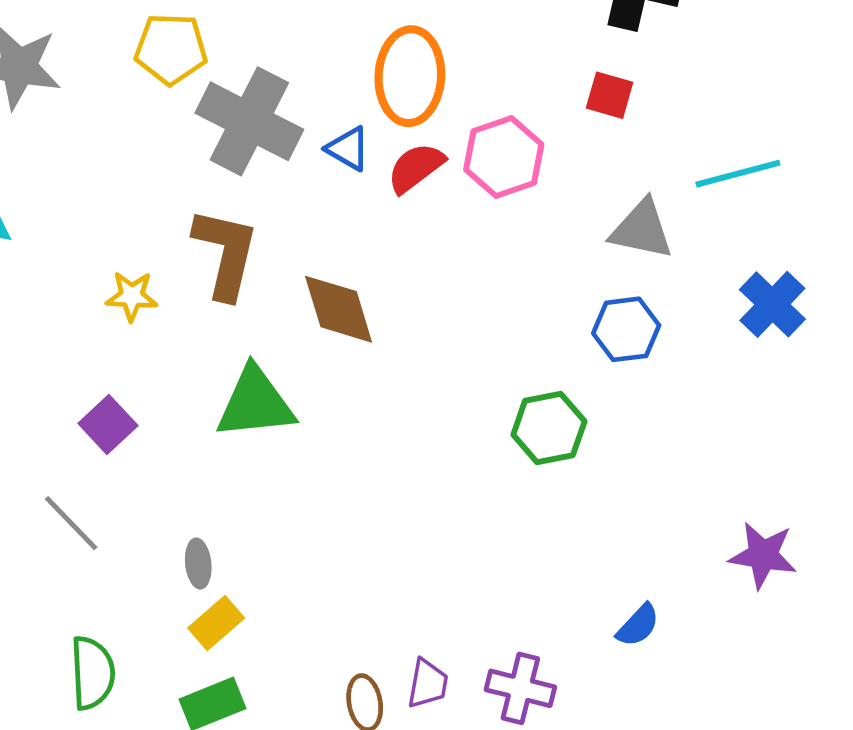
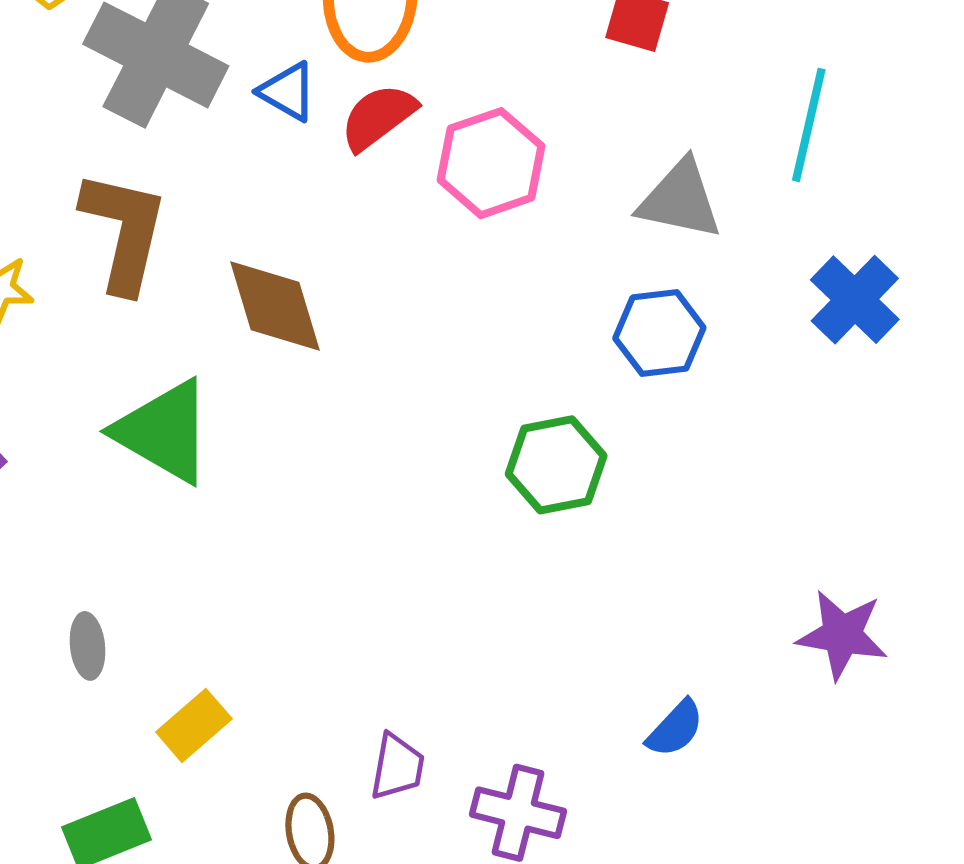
pink hexagon: (504, 157) -> (491, 163), moved
cyan line: (738, 174) -> (809, 125), turned -62
green triangle: (255, 403) -> (164, 431), turned 36
yellow rectangle: (216, 623) -> (194, 725), moved
purple trapezoid: (428, 684) -> (397, 767), moved

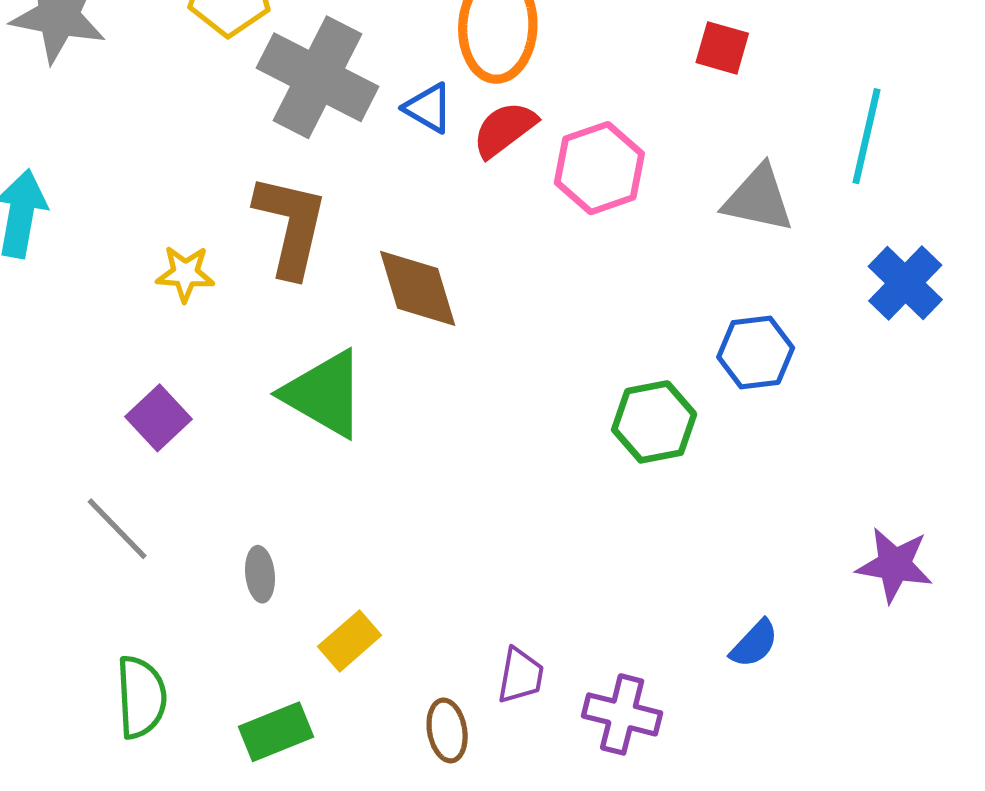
blue hexagon: (659, 333) -> (756, 352), moved

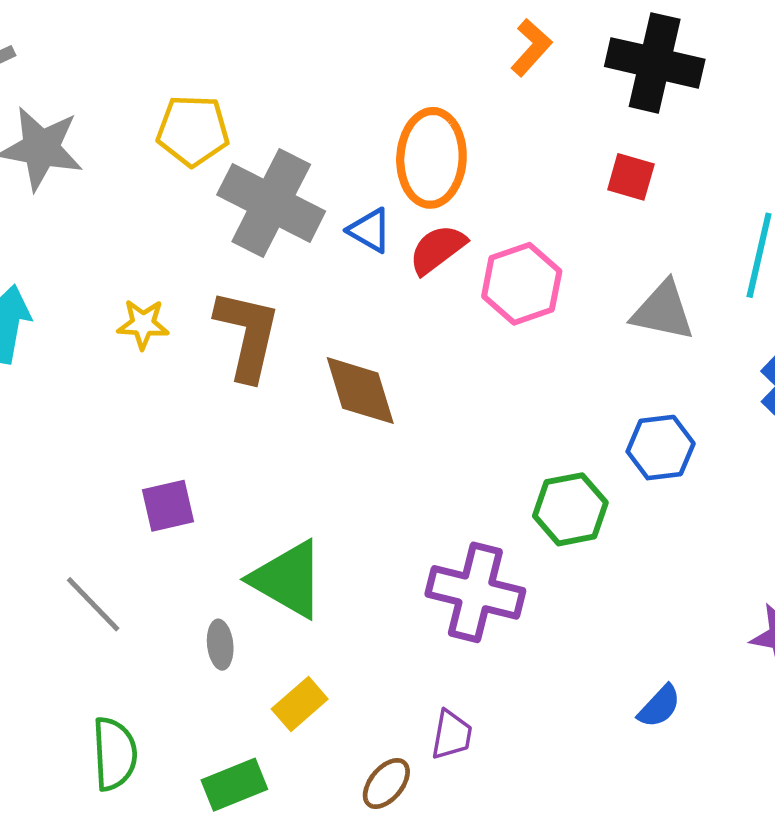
yellow star: (185, 274) -> (143, 324), moved
green triangle: (324, 394) -> (288, 579), moved
purple square: (159, 418) -> (168, 506), moved, turned 30
purple cross: (622, 714) -> (475, 592), moved, size x1.4
brown ellipse: (447, 730) -> (386, 783), turned 50

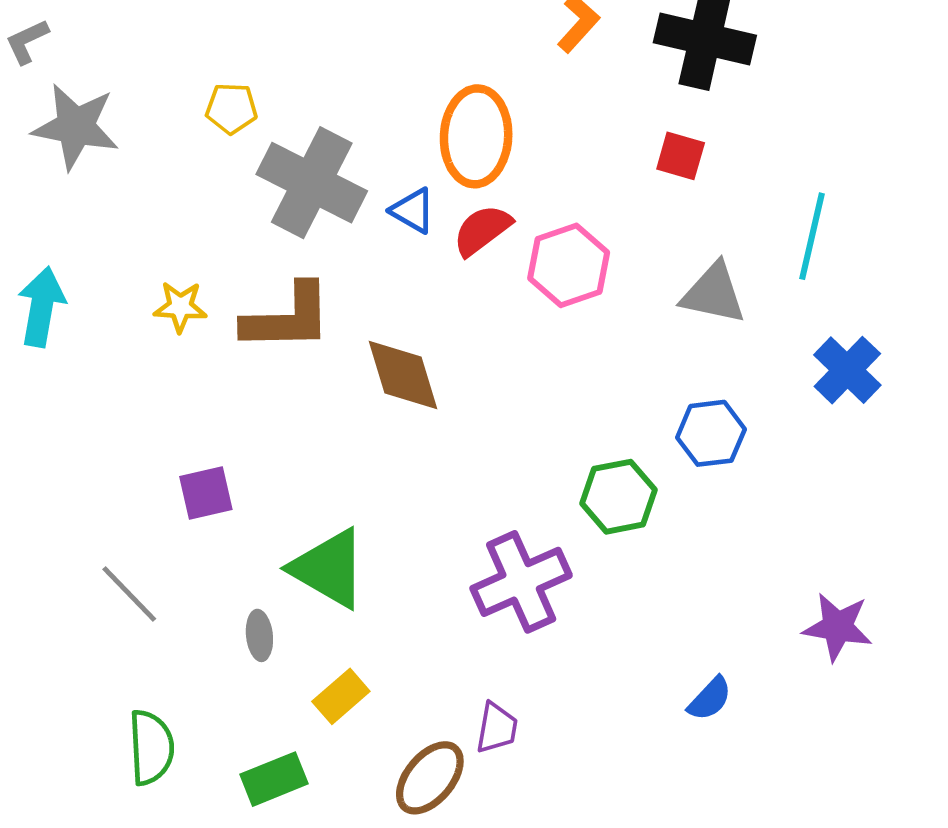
yellow pentagon: (193, 131) -> (231, 108), size x0.7
brown L-shape: (247, 335) -> (287, 318), turned 76
purple cross: (475, 592) -> (521, 582), turned -38
brown ellipse: (386, 783) -> (430, 778), size x1.4

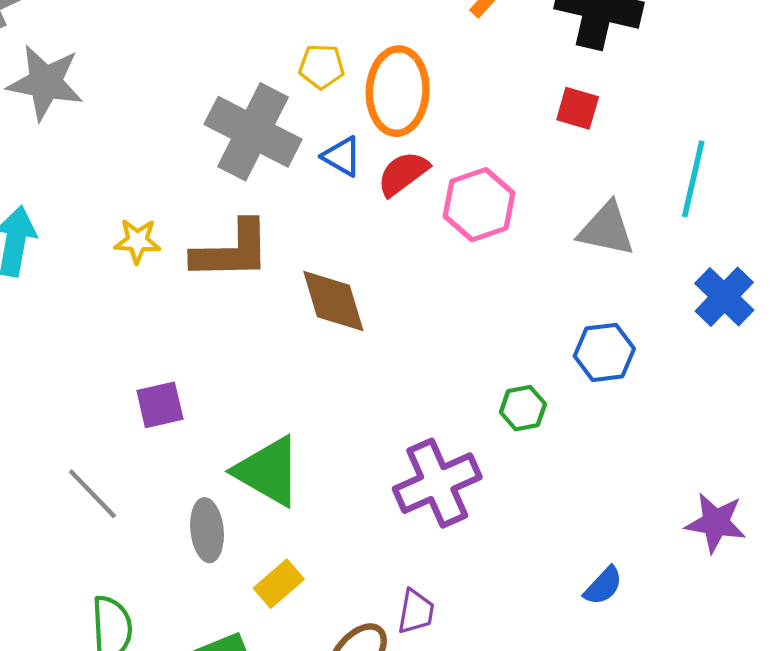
yellow pentagon: (231, 108) -> (322, 66), moved
green hexagon: (618, 497) -> (523, 408), size x0.7
gray ellipse: (259, 635) -> (207, 530), size x1.4

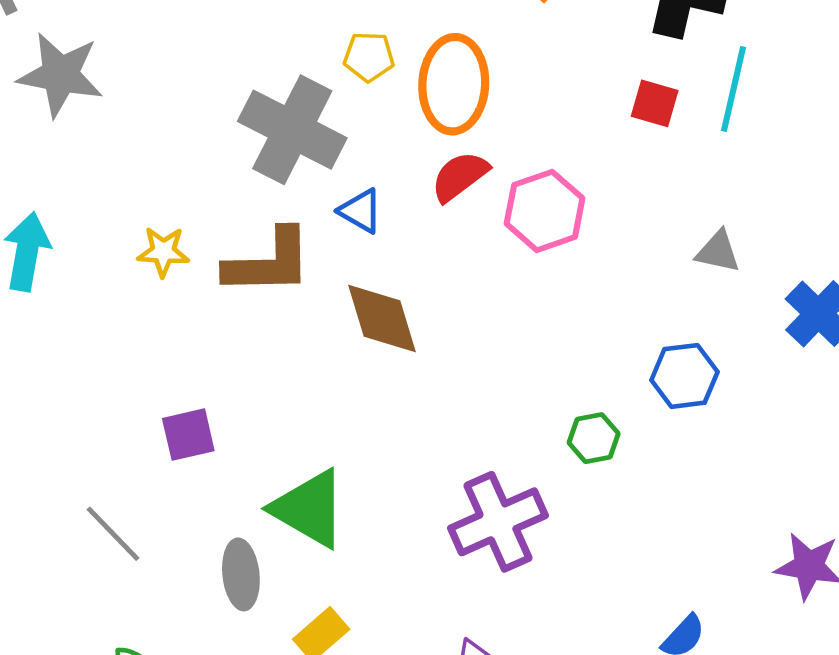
blue triangle: (342, 156) -> (360, 211), moved
cyan line: (693, 179) -> (734, 89), moved
gray triangle: (606, 229) -> (718, 252), moved, size x0.7

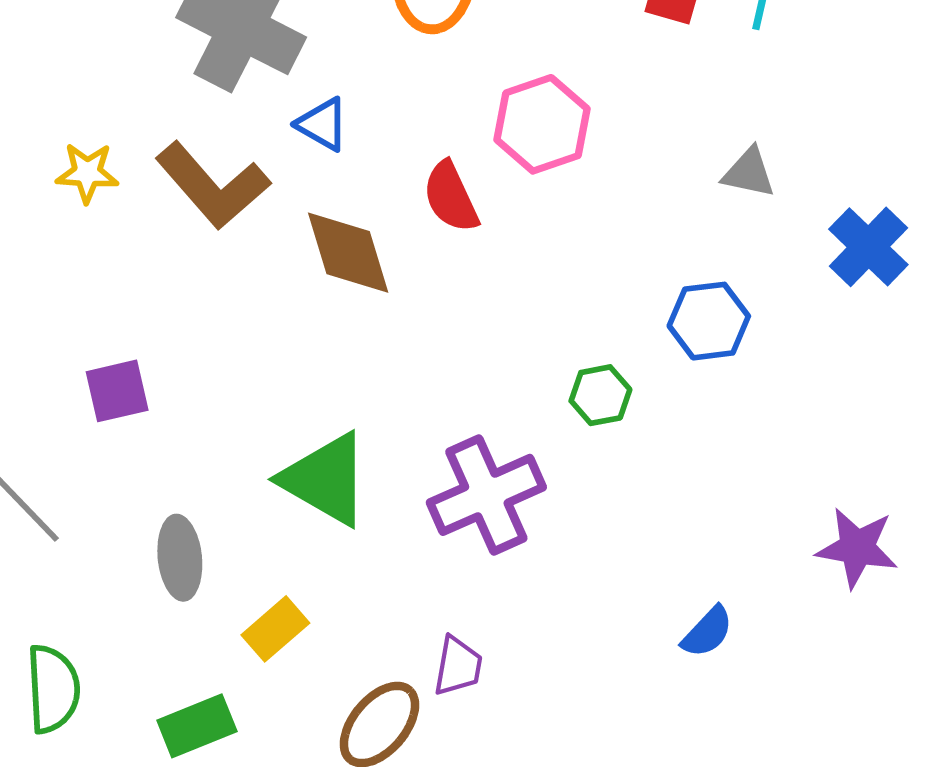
red semicircle: (460, 176) -> (451, 197), moved, turned -78
brown L-shape: (268, 262) -> (213, 186), turned 50
green triangle: (309, 509) -> (325, 479), moved

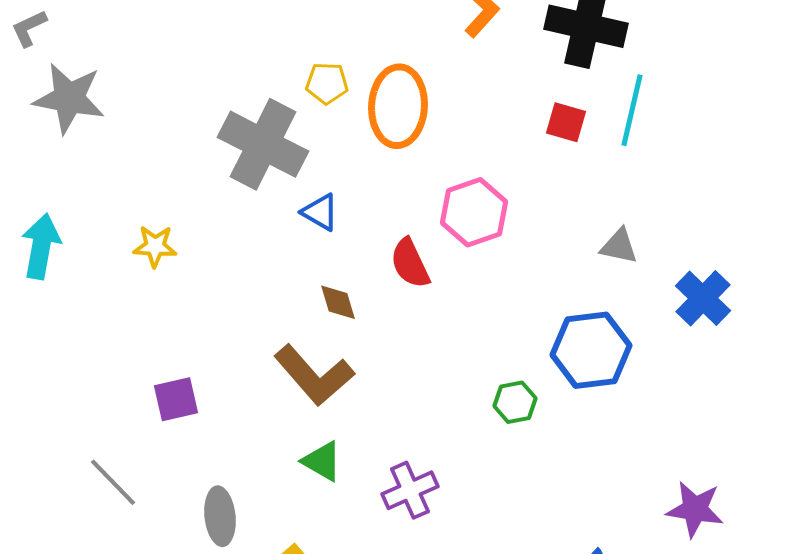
brown L-shape: (213, 186) -> (314, 375), moved
brown diamond: (348, 253) -> (338, 302), size x0.6
blue hexagon: (709, 321) -> (591, 350), size x1.4
green triangle: (325, 479) -> (322, 461), size x0.6
purple cross: (486, 495) -> (410, 490), moved, size x0.7

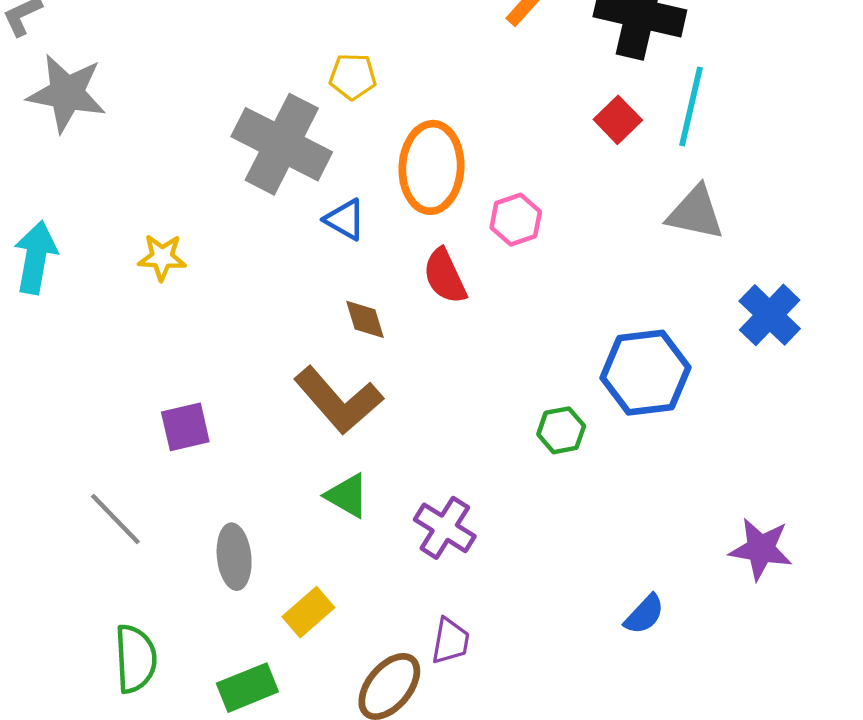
orange ellipse: (398, 106) -> (431, 167), moved
red square: (566, 122) -> (618, 120), turned 30
pink hexagon: (474, 212) -> (516, 220), size x0.7
gray triangle: (619, 246) -> (695, 213), moved, size x1.4
purple cross: (410, 490) -> (445, 528), turned -34

